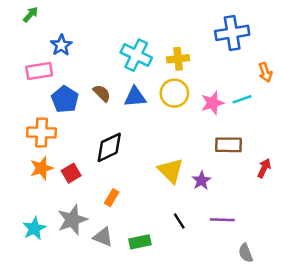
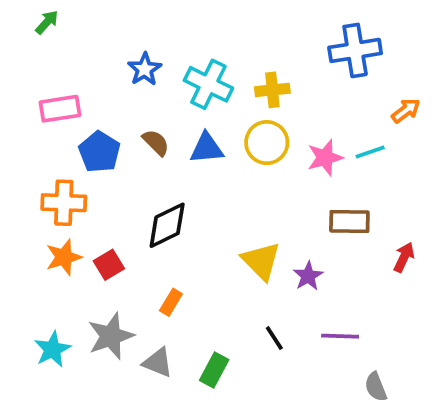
blue star: (61, 45) -> (145, 69), moved
orange arrow: (265, 72) -> (406, 111), turned -108
green rectangle: (140, 242) -> (214, 370), turned -50

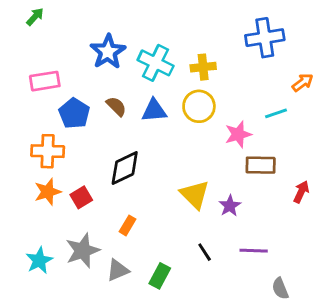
blue star: (145, 69) -> (108, 52), size x1.4
pink star: (325, 158) -> (238, 134), moved
gray triangle: (158, 362) -> (118, 270), turned -45

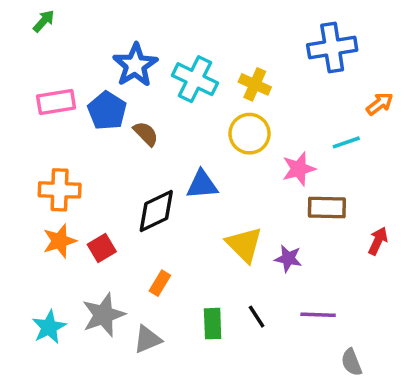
yellow cross: (203, 67) -> (255, 84), turned 30
blue triangle: (154, 111) -> (202, 185), moved
blue pentagon: (74, 113) -> (107, 111), moved
purple star: (230, 206) -> (288, 259), turned -30
green rectangle: (160, 276) -> (213, 324), moved, turned -30

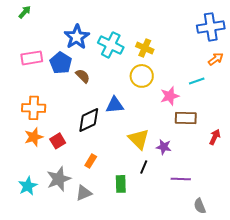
blue cross: (332, 47) -> (211, 27), moved
black line: (257, 317) -> (144, 167), moved, turned 56

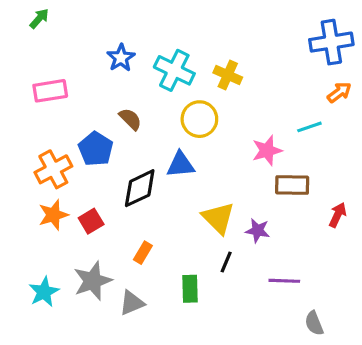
blue star: (77, 37) -> (121, 58), size x0.7
blue pentagon: (61, 63) -> (96, 149), moved
yellow circle: (142, 76) -> (199, 119), moved
orange cross: (34, 108) -> (53, 169), turned -30

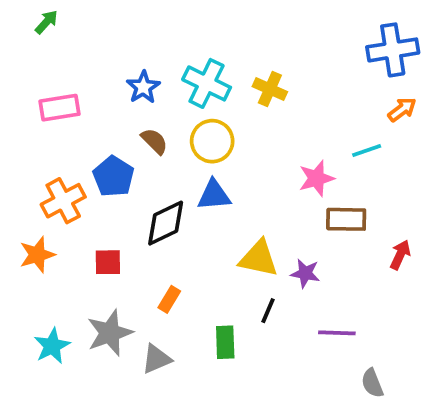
blue star: (121, 58) -> (143, 87), moved
yellow circle: (199, 119) -> (212, 141), moved
orange star: (53, 215) -> (37, 255), moved
yellow triangle: (218, 218) -> (259, 258), turned -33
red square: (91, 221) -> (108, 262), turned 30

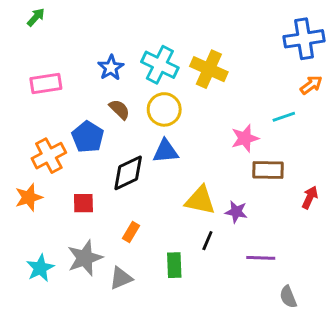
yellow cross: (270, 89) -> (209, 69), size x1.4

